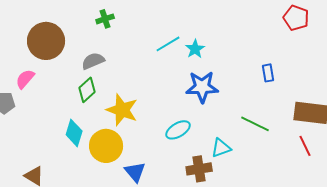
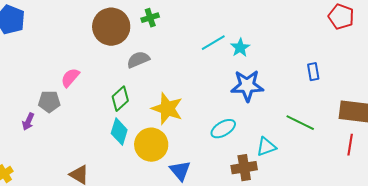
brown circle: (46, 41) -> (111, 27), moved
green diamond: (87, 90) -> (120, 99), moved
red line: (305, 146) -> (350, 145), turned 35

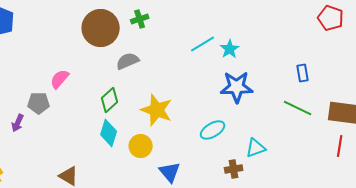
green line: (300, 123) -> (298, 108), moved
yellow circle: (151, 145) -> (141, 146), size x0.7
brown cross: (244, 168) -> (234, 169), size x0.7

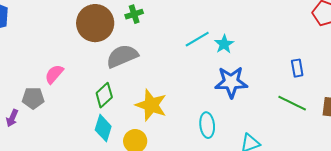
gray semicircle: (128, 61) -> (122, 56), size x1.4
cyan ellipse: (213, 130) -> (207, 125), turned -65

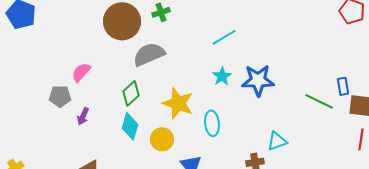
cyan star: (224, 44) -> (222, 76), moved
blue rectangle: (297, 68) -> (343, 86), moved
purple arrow: (12, 118) -> (83, 116), moved
cyan ellipse: (207, 125) -> (212, 123), moved

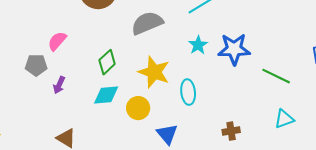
gray semicircle: (149, 54) -> (147, 23), moved
green line: (319, 101) -> (276, 76), moved
cyan diamond: (130, 126) -> (106, 95), turned 68
cyan triangle: (277, 141) -> (284, 119), moved

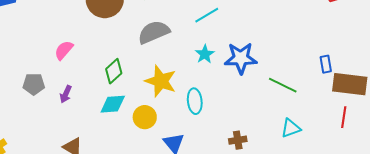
gray pentagon: (36, 65) -> (34, 84), moved

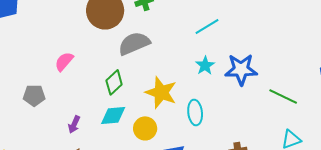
gray semicircle: (154, 32) -> (134, 43), moved
purple arrow: (66, 94) -> (74, 124), moved

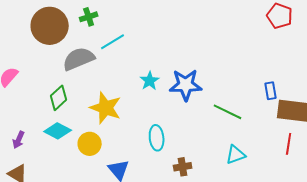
cyan line: (207, 26) -> (113, 42), moved
cyan ellipse: (195, 112) -> (157, 138), moved
cyan diamond: (113, 115) -> (58, 131), turned 32

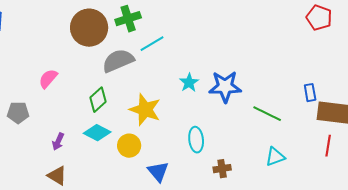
green cross: (89, 17) -> (128, 19), size x1.4

